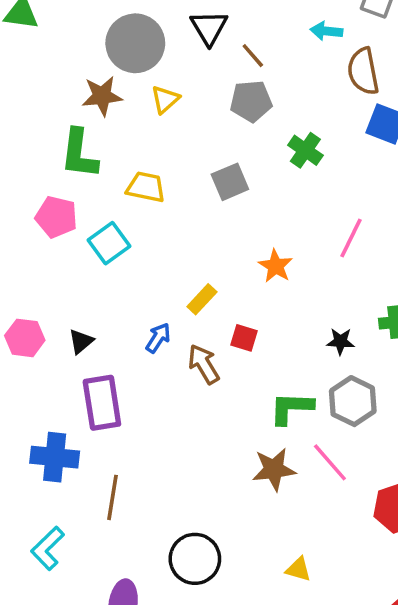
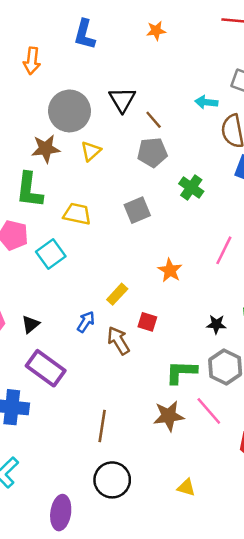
purple rectangle: (102, 403) -> (46, 368), turned -45
brown line: (112, 497) -> (102, 426), moved

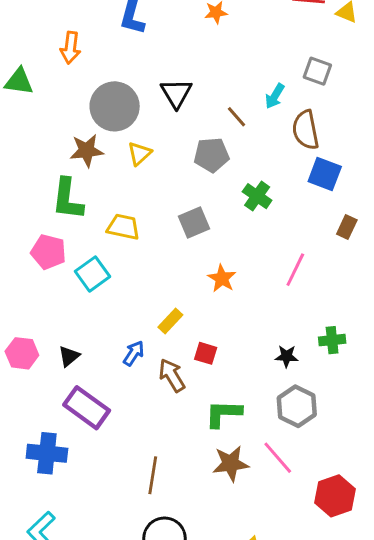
cyan arrow: (206, 102) -> (275, 96), turned -65
brown line: (154, 120) -> (237, 117), moved
orange star: (170, 270) -> (222, 278), moved
green L-shape: (181, 372) -> (223, 414), moved

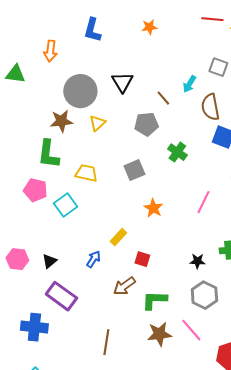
brown arrow: (172, 375) -> (124, 286), moved, turned -95

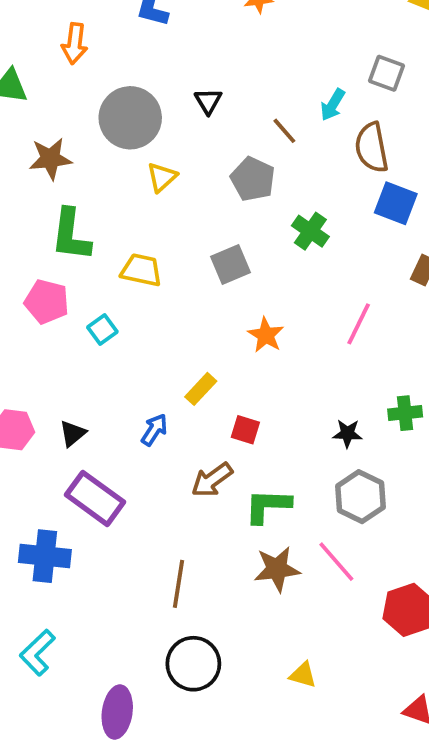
black triangle: (122, 82) -> (208, 101), size x0.7
brown star: (61, 121) -> (50, 159), moved
gray pentagon: (146, 124) -> (253, 179), turned 30
cyan square: (65, 205) -> (102, 329), size x0.7

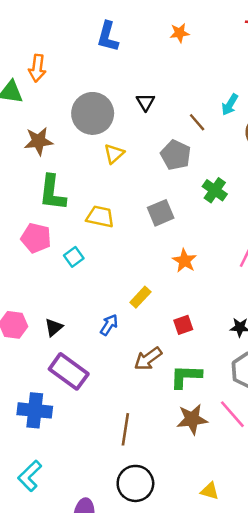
orange arrow: (75, 44) -> (37, 68), moved
red square: (245, 430) -> (183, 325), moved, turned -36

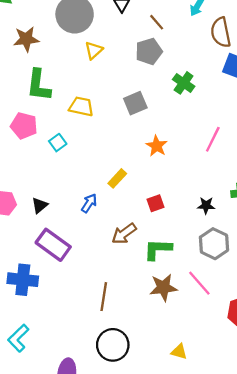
brown line: (197, 122) -> (157, 22), moved
gray pentagon: (176, 155) -> (149, 51), turned 30

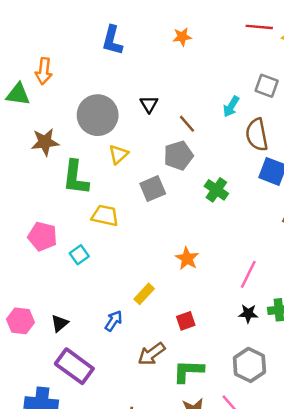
green L-shape: (39, 85) -> (76, 178), moved
gray square: (135, 103) -> (153, 189), moved
pink line: (213, 139) -> (248, 274), moved
black star: (206, 205) -> (248, 314), moved

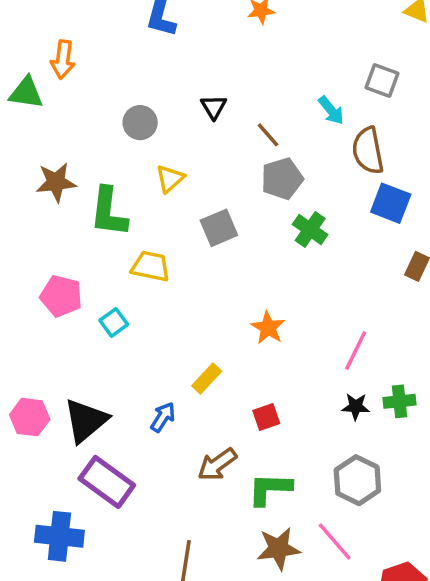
cyan arrow: (231, 107) -> (331, 110), turned -70
gray circle: (98, 115) -> (140, 123), size x0.6
brown star: (45, 142) -> (56, 182), moved
gray pentagon: (178, 156) -> (282, 179), moved
black triangle: (60, 323) -> (86, 421), size x1.8

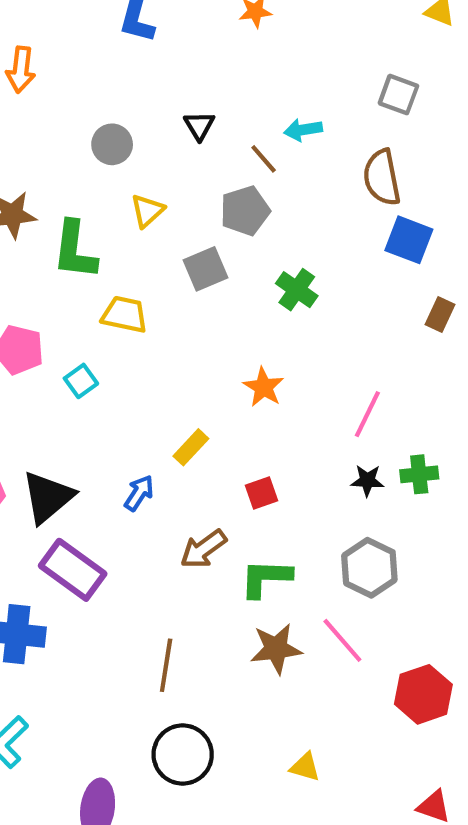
cyan arrow: (331, 110) -> (303, 130), moved, turned 120
gray pentagon: (282, 179) -> (245, 211), moved
green cross: (310, 230) -> (297, 290), moved

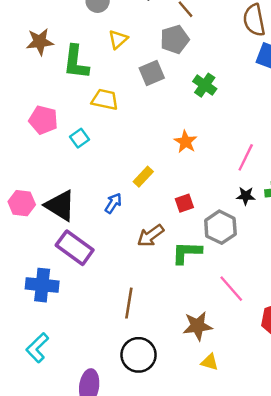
black triangle: (48, 497) -> (60, 206), turned -48
gray hexagon: (369, 568) -> (220, 227), moved
brown star: (276, 649) -> (198, 326), moved

